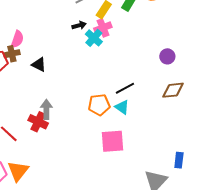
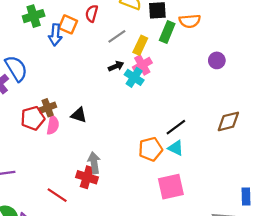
pink semicircle: (17, 39) -> (53, 125), moved
purple circle: (167, 56) -> (217, 60), moved

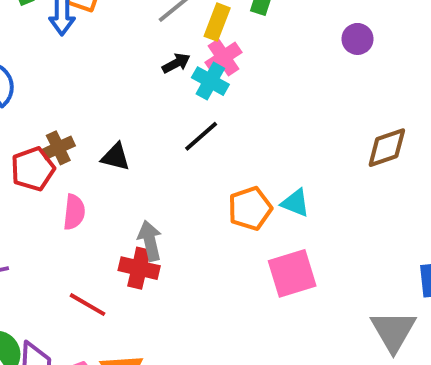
pink semicircle: (53, 125) -> (74, 212), moved
black line: (176, 127) -> (201, 136), moved

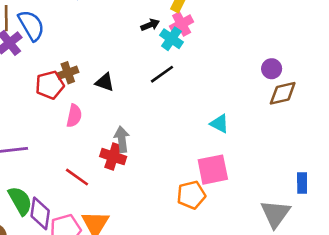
purple circle: (357, 39) -> (272, 69), moved
orange pentagon: (250, 208) -> (191, 195), moved

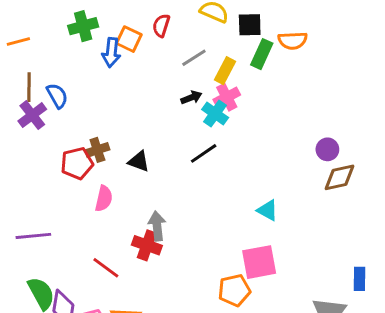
blue semicircle: (31, 25) -> (57, 96), size x0.7

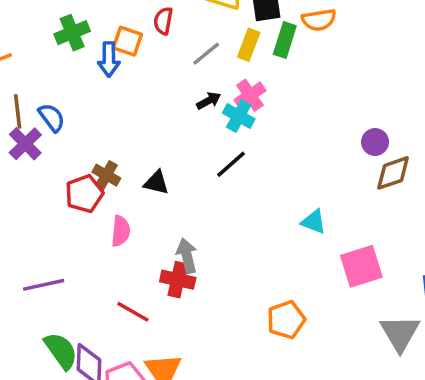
yellow rectangle: (225, 71) -> (249, 45), moved
brown cross: (97, 150) -> (106, 175), turned -35
pink square: (259, 262) -> (361, 266), moved

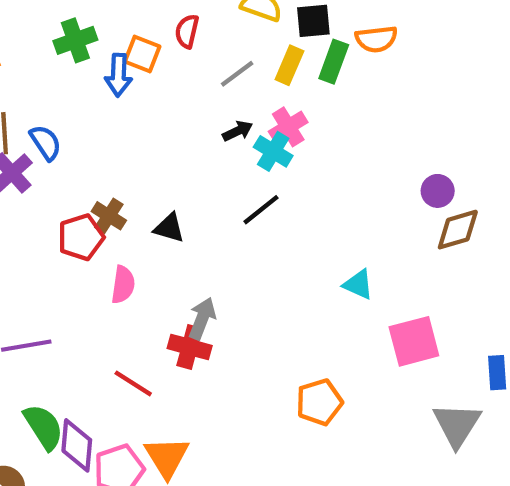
gray arrow: (187, 256) -> (202, 318), turned 32

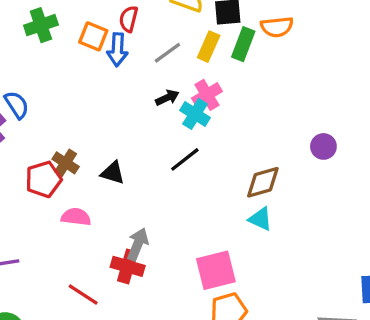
blue arrow: (118, 75) -> (117, 50), moved
brown diamond: (458, 230) -> (263, 182), moved
pink semicircle: (123, 285) -> (76, 217), turned -92
pink square: (414, 341) -> (216, 270), moved

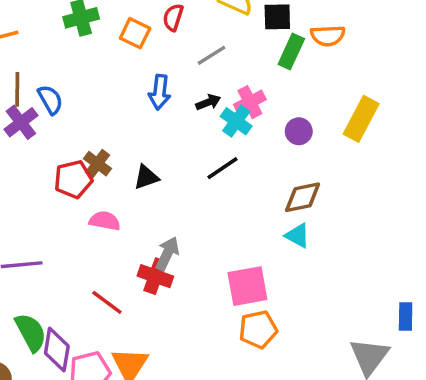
yellow rectangle: (209, 47) -> (361, 119), moved, size x1.4
blue arrow: (117, 50) -> (160, 92), moved
purple circle: (323, 146) -> (299, 131), moved
black triangle: (113, 173) -> (146, 177), turned -40

